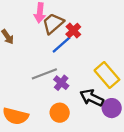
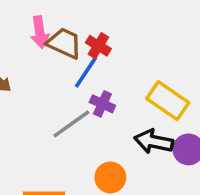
brown trapezoid: (53, 23) -> (64, 43), turned 80
purple cross: (61, 83) -> (102, 104), moved

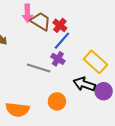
blue line: (86, 72) -> (62, 41), moved
gray line: (71, 124) -> (39, 68), turned 45

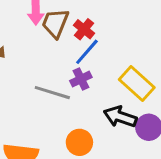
brown trapezoid: (41, 21) -> (55, 23), turned -100
purple cross: (58, 59) -> (81, 79), turned 32

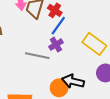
black arrow: (120, 117) -> (73, 81), moved

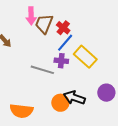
yellow rectangle: (94, 44) -> (85, 57), moved
purple cross: (56, 45) -> (61, 61), turned 32

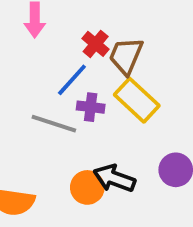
brown trapezoid: (44, 24) -> (126, 56), moved
blue line: (65, 43) -> (72, 80), moved

